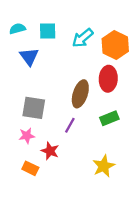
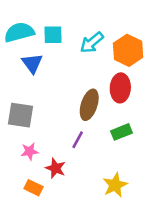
cyan semicircle: (17, 29) -> (19, 32), size x1.6
gray square: (34, 108) -> (21, 115), moved

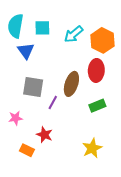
cyan semicircle: (19, 32) -> (16, 26), turned -65
gray square: (21, 115) -> (33, 87), moved
purple line: (78, 140) -> (53, 103), moved
pink star: (30, 151) -> (16, 118), moved

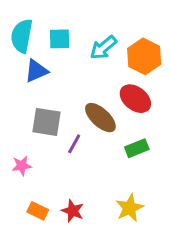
blue triangle: (26, 51) -> (36, 71), turned 42
red ellipse: (96, 70) -> (135, 99), turned -55
brown ellipse: (71, 84) -> (100, 118), turned -65
red star: (45, 135) -> (73, 211), moved

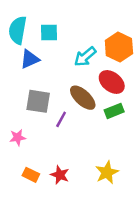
cyan arrow: (103, 48) -> (85, 57), moved
green rectangle: (137, 148) -> (114, 111), moved

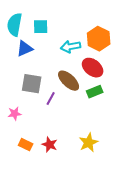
cyan arrow: (85, 57) -> (71, 47), turned 30

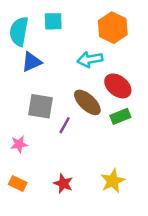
cyan square: (41, 27) -> (53, 21), moved
orange hexagon: (99, 39) -> (113, 28), moved
orange rectangle: (26, 145) -> (18, 183), moved

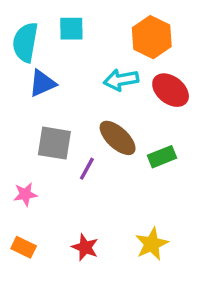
red ellipse: (118, 86) -> (171, 90), moved

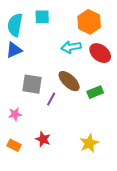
blue triangle: (42, 83) -> (14, 50), moved
red star: (85, 247) -> (43, 139), moved

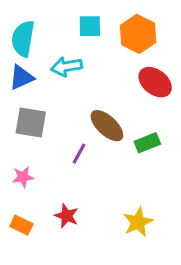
cyan square: (42, 17) -> (90, 26), moved
cyan arrow: (71, 47) -> (67, 67), moved
gray square: (32, 84) -> (31, 123), moved

